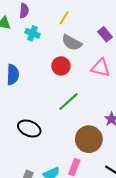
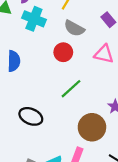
cyan cross: (32, 33) -> (34, 19), size x1.5

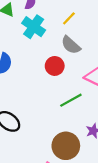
green line: (71, 89) -> (71, 100), moved

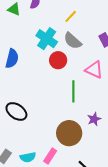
cyan cross: (34, 27) -> (47, 39), moved
green line: (71, 100) -> (73, 91), turned -60

